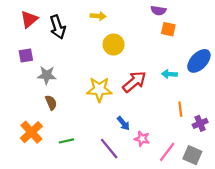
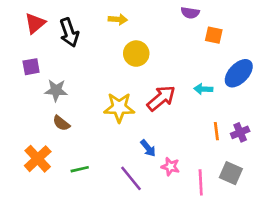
orange square: (168, 29) -> (214, 35), moved
brown semicircle: (51, 103) -> (61, 123), turned 152
purple cross: (200, 123) -> (240, 132), moved
pink line: (167, 152) -> (201, 182), turned -40
gray square: (192, 155) -> (231, 173), moved

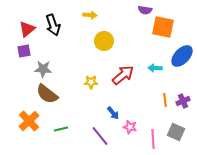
red triangle: (35, 23) -> (27, 29), moved
orange square: (214, 35) -> (163, 27), size x1.6
yellow star: (119, 107) -> (91, 82), size x0.6
brown semicircle: (61, 123) -> (47, 94), size x1.6

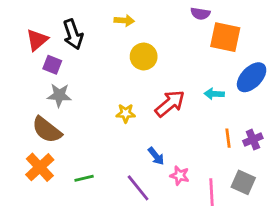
purple square: (24, 51) -> (52, 65), moved, turned 32
brown semicircle: (47, 94) -> (47, 130), moved

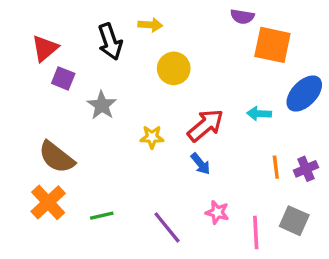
black arrow: (73, 34) -> (110, 42), moved
gray star: (59, 95) -> (102, 105), moved, turned 30
blue arrow: (156, 156) -> (200, 164), moved

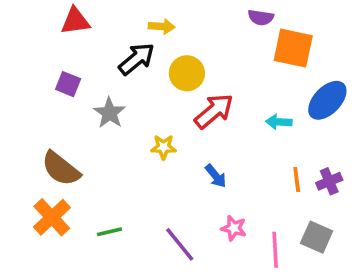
black arrow: (110, 42) -> (136, 59), moved, turned -111
red triangle: (45, 48) -> (75, 21), moved, turned 32
red arrow: (206, 125) -> (214, 111), moved

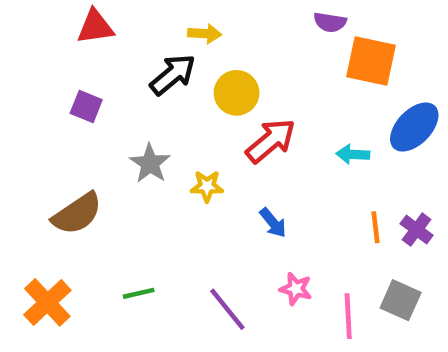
gray star: (109, 113) -> (150, 163), moved
brown semicircle: (61, 169) -> (77, 214), turned -72
purple cross: (329, 181) -> (417, 230), turned -30
orange cross: (52, 217) -> (47, 302), moved

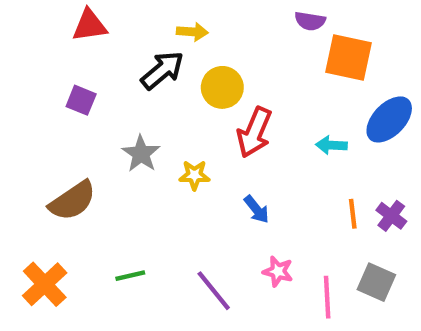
red arrow: (271, 141) -> (254, 132), turned 153

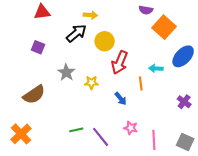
orange square: (349, 57) -> (164, 27), turned 30
orange line: (353, 214) -> (141, 84), moved
green line: (130, 276) -> (76, 130), moved
gray square: (376, 282) -> (185, 142), moved

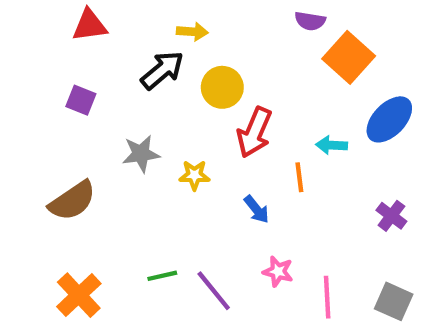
gray star: (66, 72) -> (141, 154), turned 30
orange cross: (21, 134) -> (79, 295), moved

